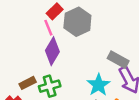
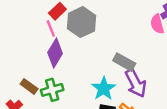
brown rectangle: (28, 83) -> (29, 86), turned 63

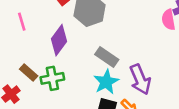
pink line: (51, 28) -> (22, 22), moved
gray rectangle: (124, 62) -> (107, 57), moved

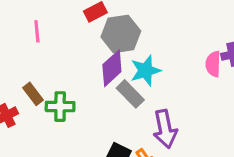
purple diamond: (59, 40) -> (112, 68), moved
cyan star: (106, 82) -> (146, 71), moved

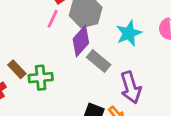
pink line: (37, 31) -> (53, 19), moved, turned 36
cyan star: (146, 71) -> (129, 33), moved

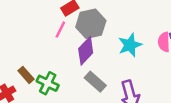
gray rectangle: (99, 61) -> (95, 82), moved
green cross: (41, 78) -> (48, 83), turned 30

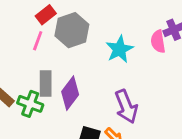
purple diamond: (86, 51) -> (70, 93), moved
gray rectangle: (95, 82) -> (46, 84), moved, turned 55

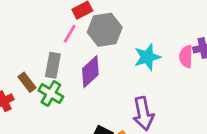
gray rectangle: (46, 84) -> (53, 65), moved
purple diamond: (70, 93) -> (90, 72), moved

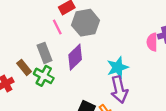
pink line: (70, 34) -> (57, 27), turned -56
cyan star: (147, 57) -> (118, 67), moved
gray rectangle: (53, 65) -> (45, 53), turned -30

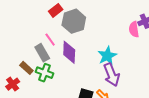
pink line: (57, 27) -> (50, 40), moved
purple diamond: (75, 57) -> (69, 52), turned -35

